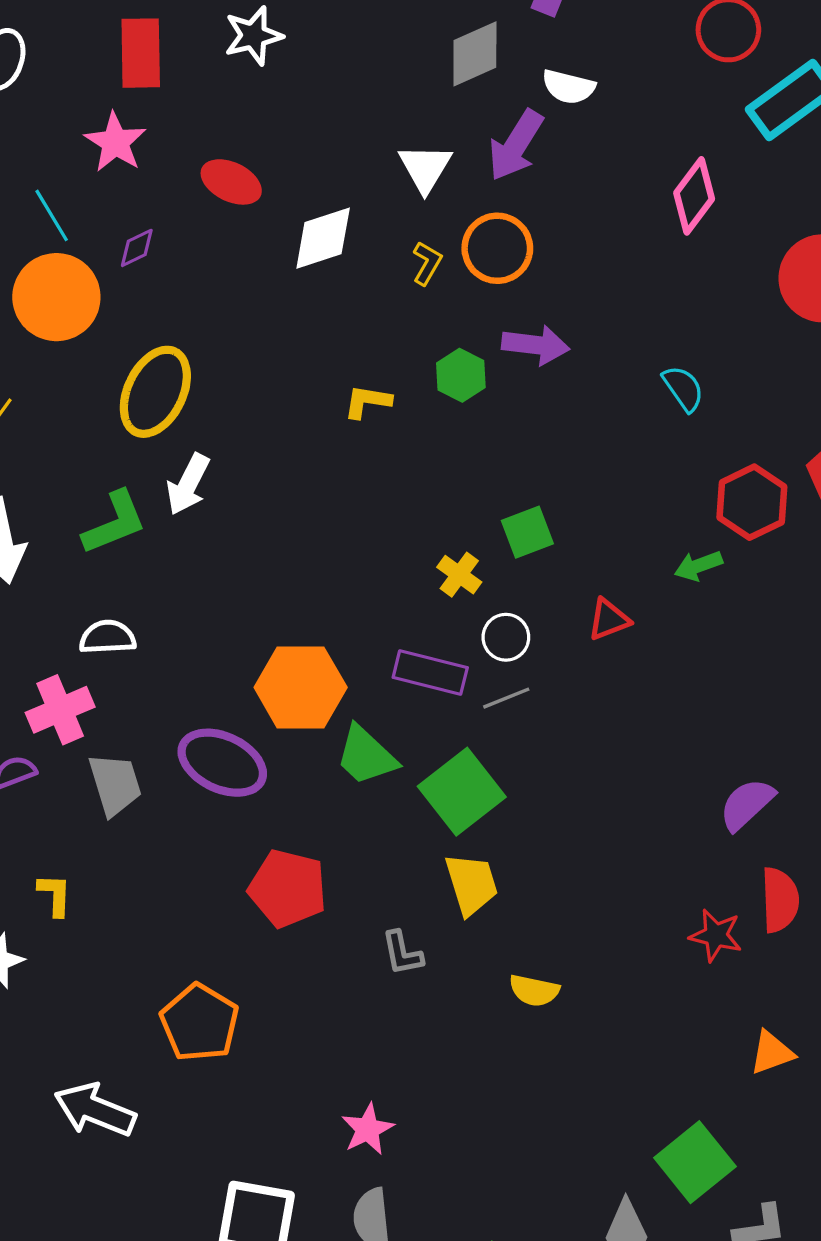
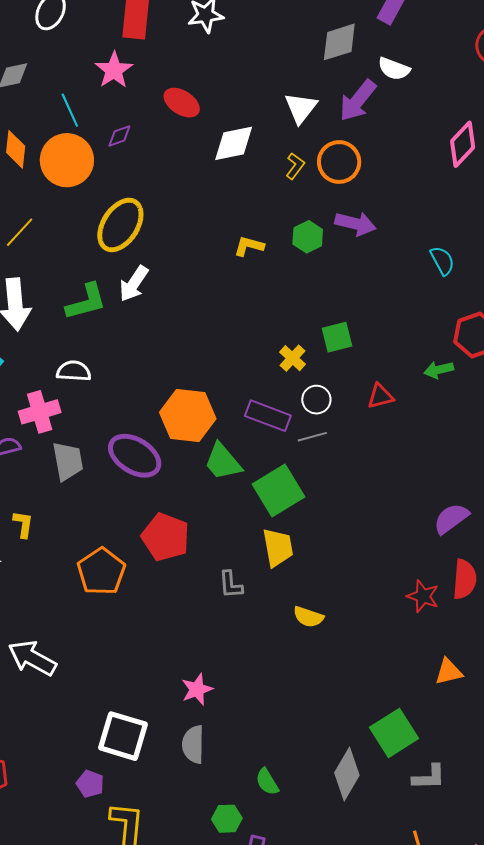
orange pentagon: (200, 1023) -> (101, 572), moved

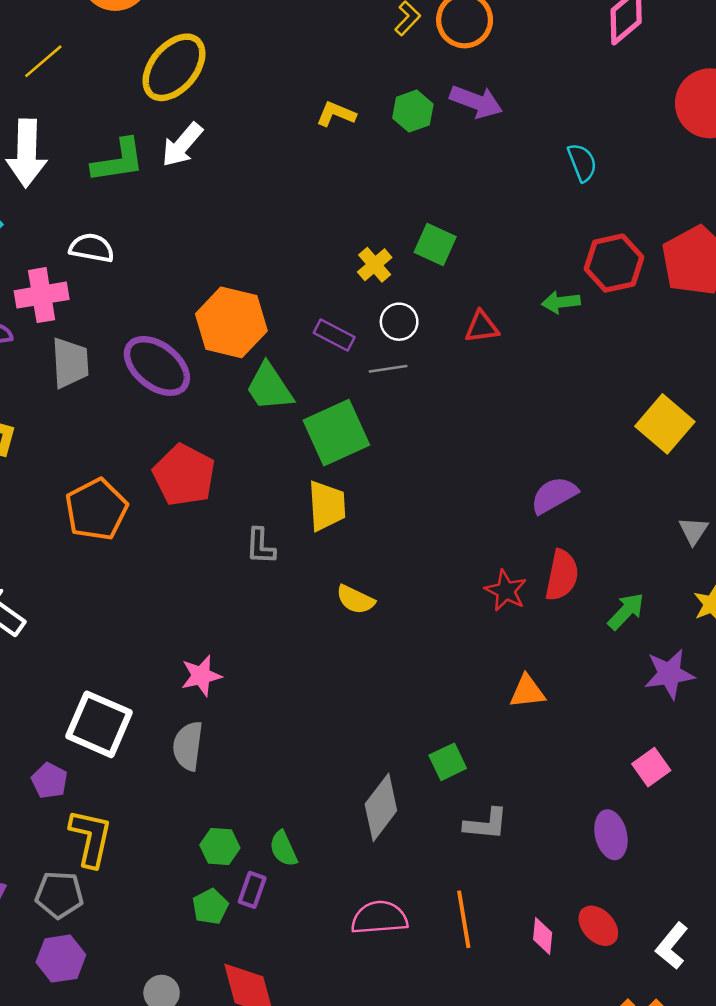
green square: (337, 337) -> (435, 245), turned 32
purple rectangle: (268, 416) -> (334, 335), size x0.7
green square: (394, 733) -> (448, 762), size x0.6
green semicircle: (267, 782) -> (283, 849), moved

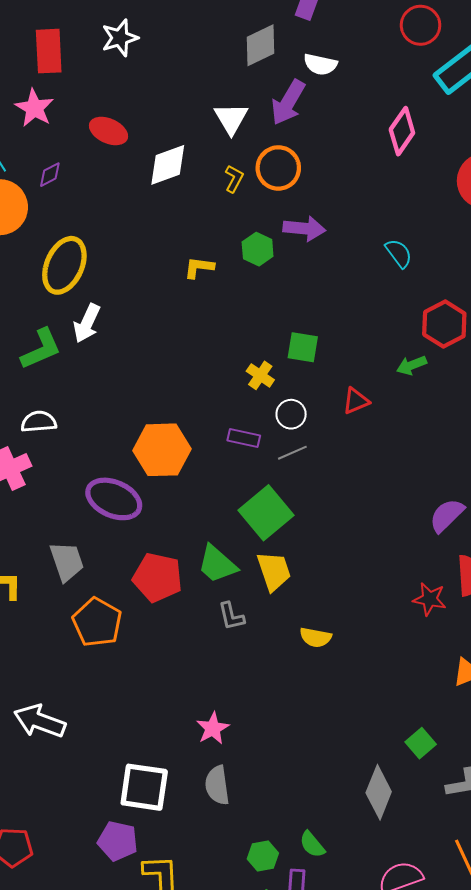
gray trapezoid: (70, 363) -> (67, 561), moved
green trapezoid: (269, 387) -> (217, 564), moved
purple pentagon: (49, 781) -> (118, 841), size x1.4

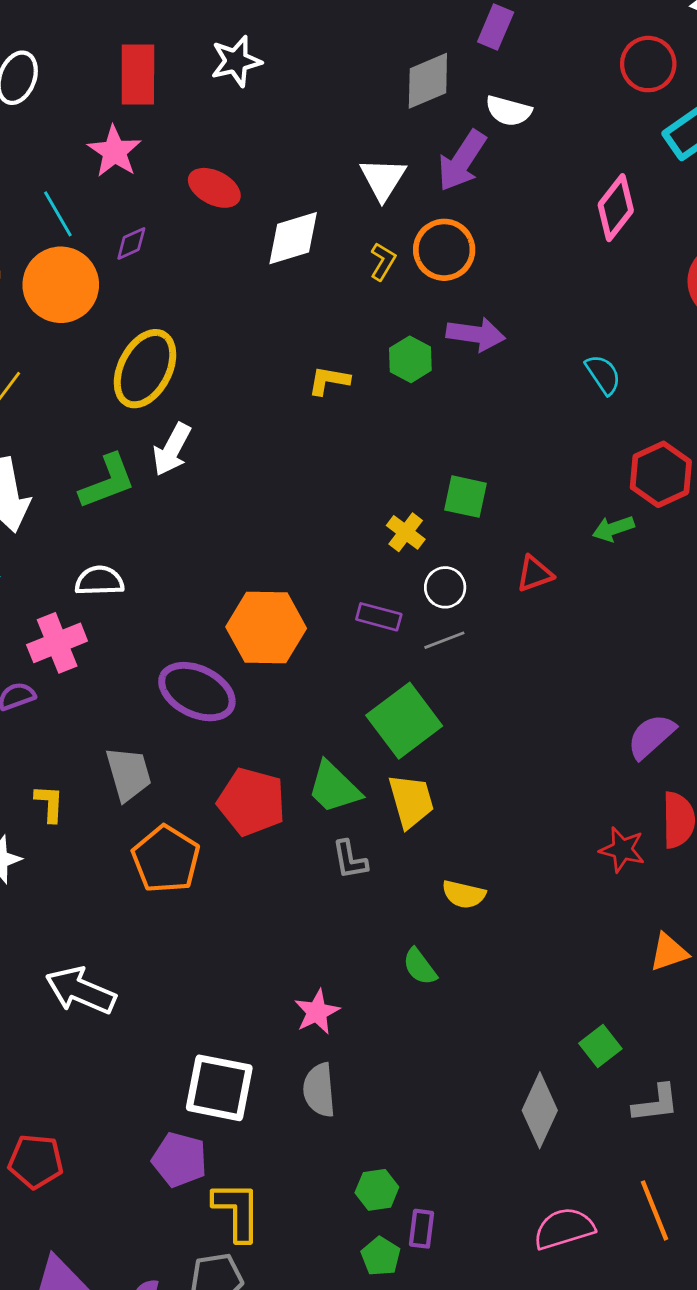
green semicircle: (312, 844) -> (420, 967), moved

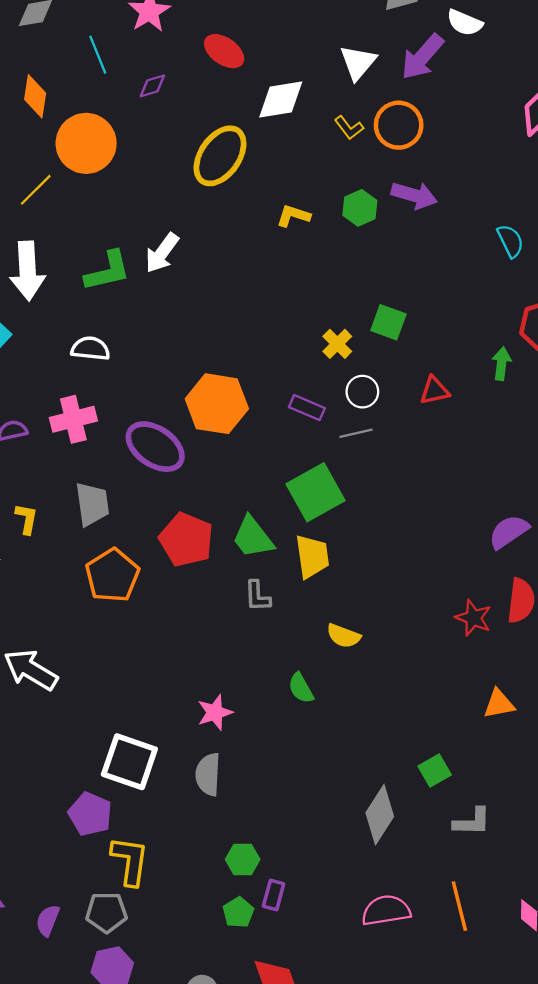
yellow L-shape: (383, 261) -> (349, 128), turned 104
orange circle: (61, 285) -> (86, 143), moved
yellow ellipse: (145, 369) -> (220, 156), moved
green arrow: (613, 529) -> (501, 364), turned 108
pink cross: (57, 643) -> (73, 419), moved

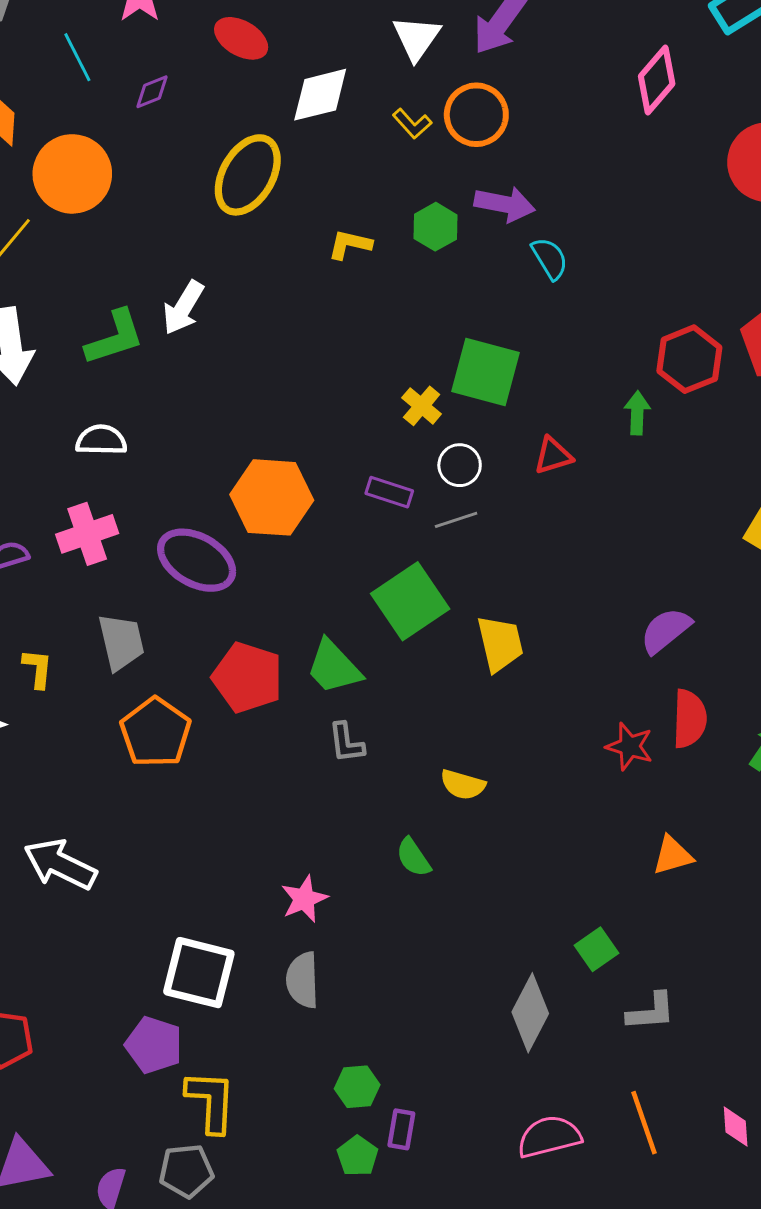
cyan semicircle: (510, 241) -> (550, 258), moved
green square: (388, 322) -> (485, 372), size x1.5
yellow trapezoid: (312, 556) -> (500, 644), moved

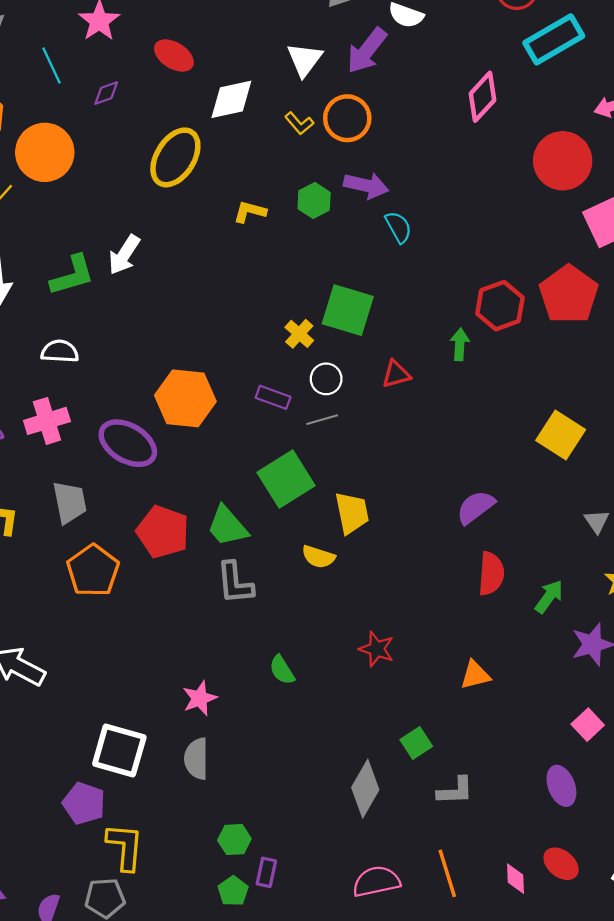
gray L-shape: (346, 743) -> (235, 583), size x1.4
red star: (630, 746) -> (377, 649), moved
yellow semicircle: (463, 785) -> (318, 557), moved

